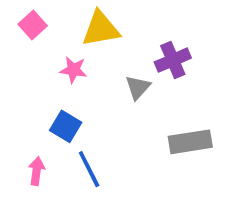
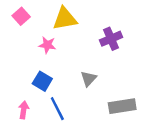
gray triangle: (138, 87) -> (89, 79), moved
gray rectangle: (190, 142) -> (122, 106), moved

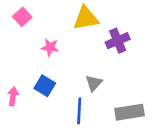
yellow triangle: (65, 19) -> (86, 18), moved
blue line: (57, 109) -> (79, 111), moved, turned 30
pink arrow: (24, 110) -> (13, 96), moved

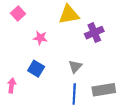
pink arrow: (13, 96) -> (12, 86), moved
blue line: (79, 111) -> (74, 94), moved

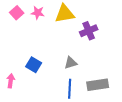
pink star: (40, 38) -> (38, 13), moved
gray triangle: (75, 66) -> (71, 63), turned 32

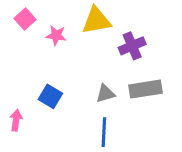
pink star: (38, 13) -> (56, 35), moved
gray rectangle: (98, 85) -> (146, 89), moved

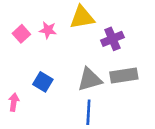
pink square: (25, 19) -> (21, 34), moved
gray triangle: (105, 93) -> (90, 79), size x1.5

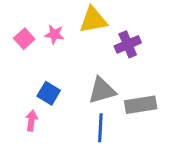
gray rectangle: (124, 76) -> (141, 105), moved
pink arrow: (14, 102) -> (31, 121), moved

